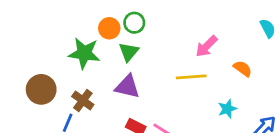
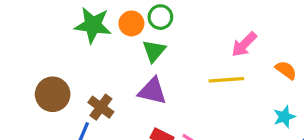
green star: (84, 53) -> (93, 25), moved
cyan star: (227, 109) -> (284, 117), moved

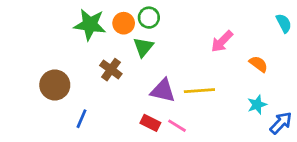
yellow line: (226, 80) -> (199, 91), moved
purple triangle: (152, 91) -> (163, 91), moved
brown cross: (101, 107) -> (111, 70), moved

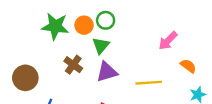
orange semicircle: (258, 64) -> (188, 66), moved
purple triangle: (163, 91) -> (107, 72), moved, turned -30

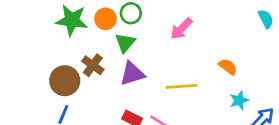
pink arrow: (168, 41) -> (181, 29), moved
brown circle: (25, 78) -> (65, 81), moved

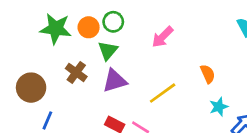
orange semicircle: (228, 67) -> (208, 74), turned 30
brown circle: (65, 81) -> (31, 88), moved
yellow line: (181, 86) -> (163, 93), turned -32

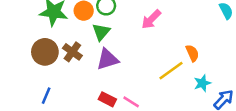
brown circle: (31, 88) -> (45, 52), moved
yellow line: (163, 93) -> (171, 71), moved

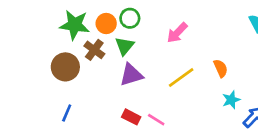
brown cross: (72, 52) -> (94, 50), moved
yellow line: (171, 71) -> (181, 77), moved

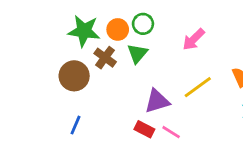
purple triangle: (131, 75) -> (157, 101), moved

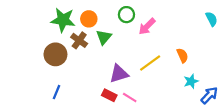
green circle: (143, 24) -> (126, 15), moved

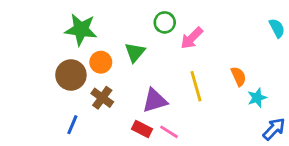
orange circle: (89, 19) -> (101, 62), moved
brown cross: (79, 40) -> (102, 98), moved
yellow line: (150, 63) -> (196, 86), turned -70
cyan star: (191, 81) -> (257, 98), moved

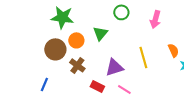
pink arrow: (192, 38) -> (155, 19), moved, turned -30
blue line: (72, 125) -> (44, 84), moved
red rectangle: (142, 129) -> (97, 86), moved

